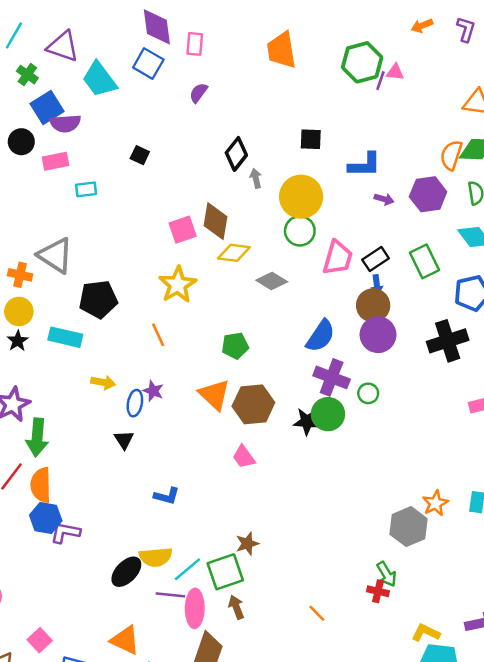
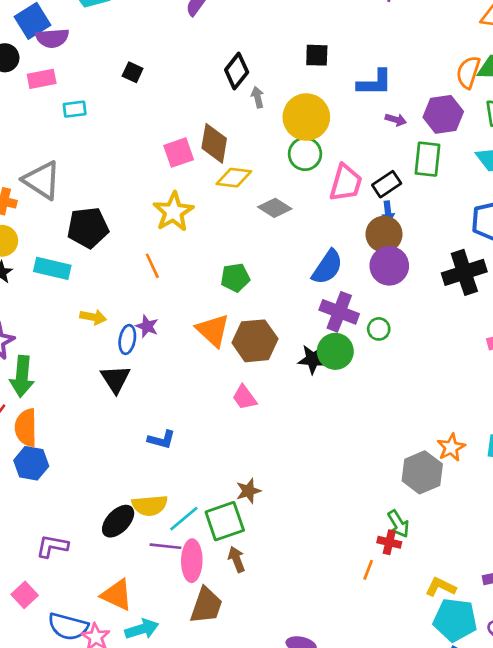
green rectangle: (424, 261) -> (427, 159), moved, turned 32
black triangle: (124, 440) -> (115, 379), size x1.4
purple L-shape: (65, 533) -> (52, 546), moved
orange line: (317, 613) -> (368, 570), moved, turned 66

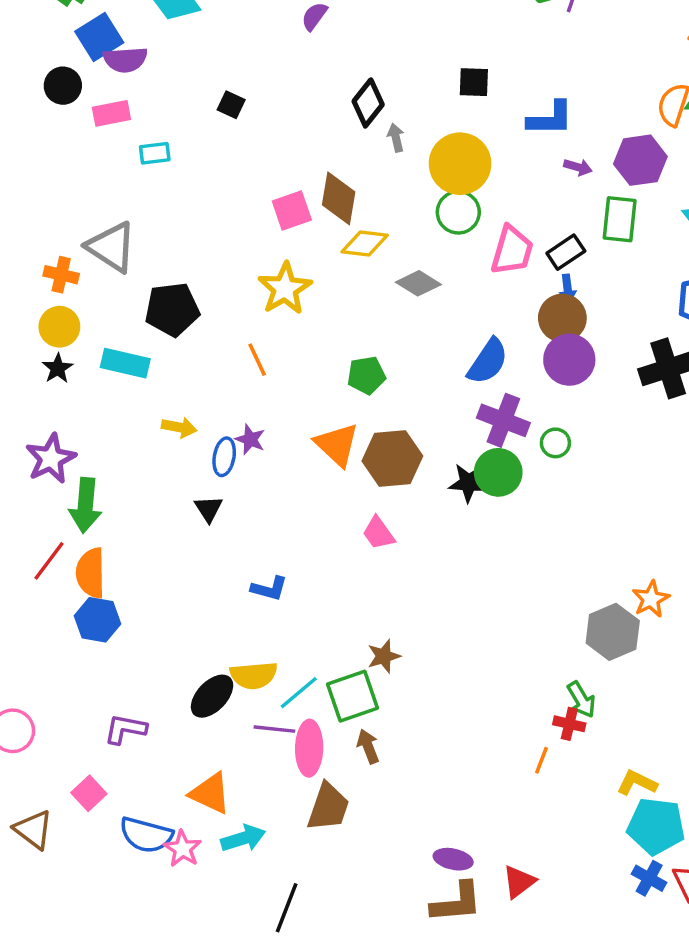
black triangle: (115, 379) -> (209, 509), size x0.7

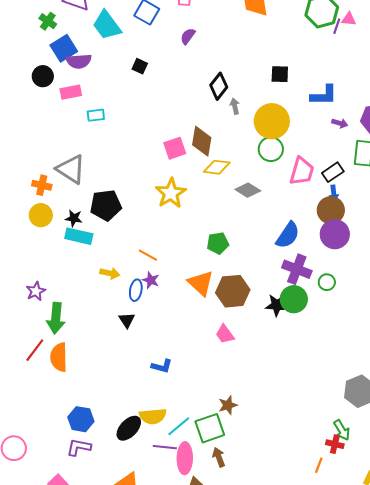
black square: (231, 105) -> (140, 66), moved
orange line: (257, 360) -> (148, 255), moved, turned -36
black star: (58, 368) -> (74, 218), moved, turned -30
purple star: (51, 459) -> (36, 291), size x0.7
blue hexagon: (98, 620) -> (81, 419), moved

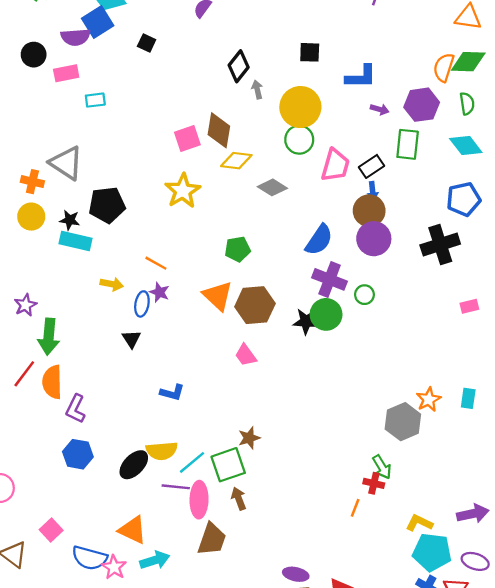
blue square: (64, 48) -> (98, 22), moved
purple L-shape: (79, 447) -> (76, 409), moved, turned -75

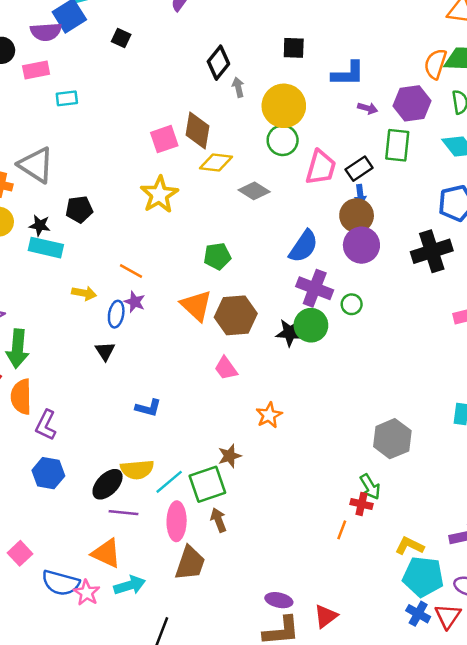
black pentagon: (107, 205) -> (79, 209), size x0.7
orange star: (429, 399) -> (269, 415), moved
purple line: (176, 487) -> (124, 513), moved

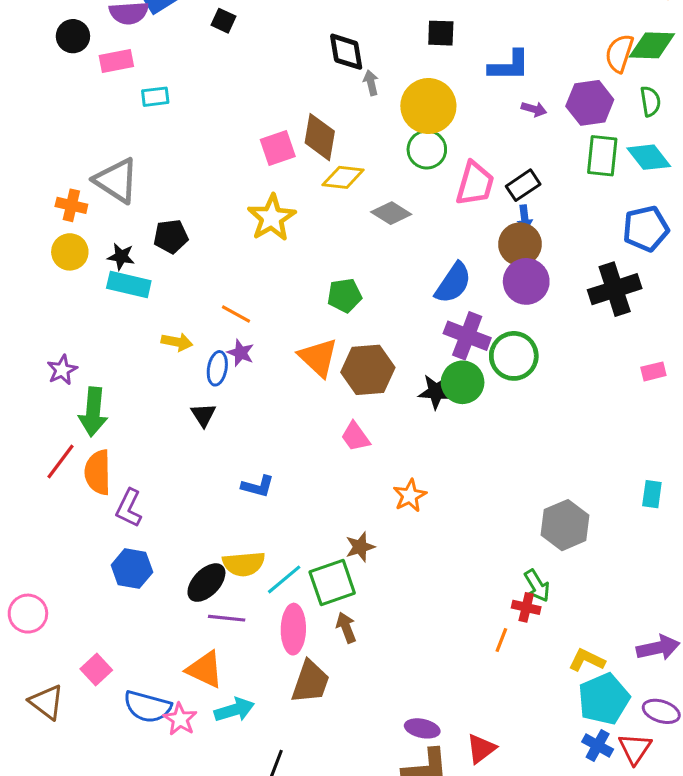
black diamond: (218, 63) -> (346, 52), turned -48
green rectangle: (397, 145) -> (602, 156), moved
green circle: (352, 304) -> (514, 356), size x1.8
cyan pentagon: (423, 577) -> (604, 699), turned -30

